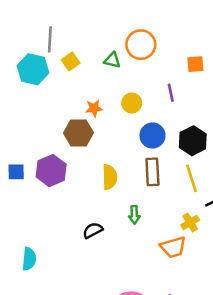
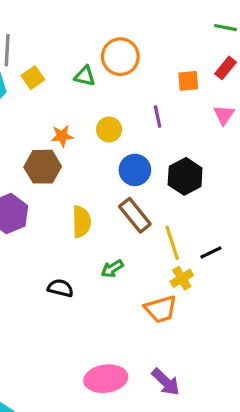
brown rectangle: (152, 172) -> (135, 215), turned -36
yellow line: (191, 178) -> (172, 243), moved
green arrow: (134, 215) -> (112, 269), turned 60
black semicircle: (93, 230) -> (60, 288), turned 42

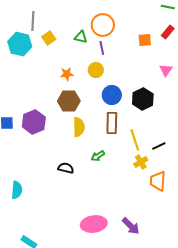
pink triangle: (224, 115) -> (166, 70), moved
purple line: (158, 117) -> (102, 48), moved
brown hexagon: (43, 167) -> (69, 101), moved
brown rectangle: (135, 215) -> (112, 123), turned 40
orange trapezoid: (161, 309) -> (158, 181), moved, turned 110

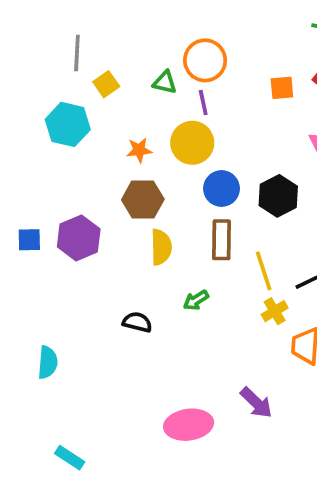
cyan hexagon: (20, 44) -> (68, 124), moved
yellow circle: (96, 70) -> (192, 143), size x1.5
purple arrow: (131, 226) -> (256, 403), moved

